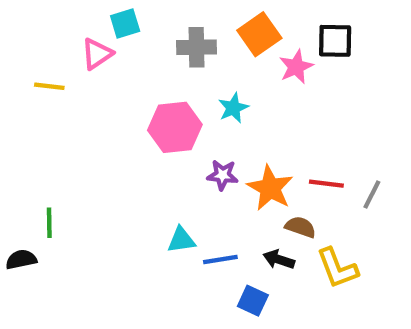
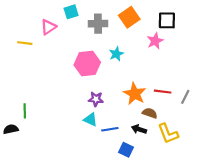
cyan square: (125, 23) -> (71, 12), moved
pink star: (296, 67) -> (155, 41), moved
purple star: (222, 175) -> (96, 99), moved
cyan triangle: (181, 240) -> (90, 120), turned 32

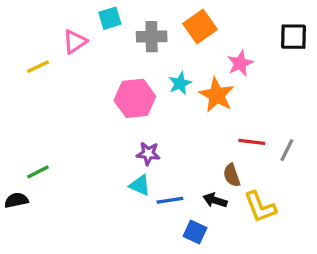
black square: (167, 20) -> (294, 37), moved
yellow line: (25, 43) -> (38, 67), turned -32
orange star: (135, 94) -> (217, 95), moved
green line: (25, 111) -> (38, 172), turned 64
brown semicircle: (150, 113) -> (232, 175), turned -128

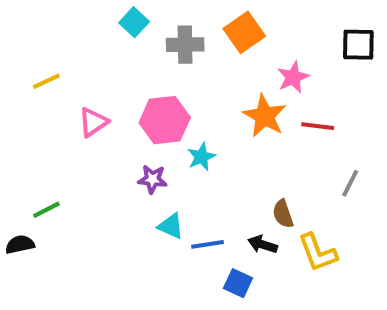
cyan square: (110, 18) -> (134, 22), turned -30
pink triangle: (75, 42) -> (93, 122), moved
cyan star: (180, 83) -> (201, 157), moved
red line: (252, 142) -> (318, 126), moved
purple star: (148, 153) -> (152, 179), moved

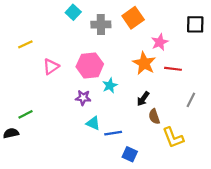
black arrow: (263, 244) -> (143, 99), moved, turned -72

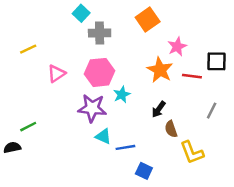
gray cross: (101, 24) -> (100, 33), moved
black square: (195, 24) -> (217, 61), moved
purple star: (83, 98) -> (92, 108), size x1.6

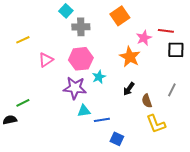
red line: (192, 76) -> (166, 31), moved
brown semicircle: (171, 129) -> (147, 101), moved
cyan triangle: (103, 136) -> (84, 111), turned -32

